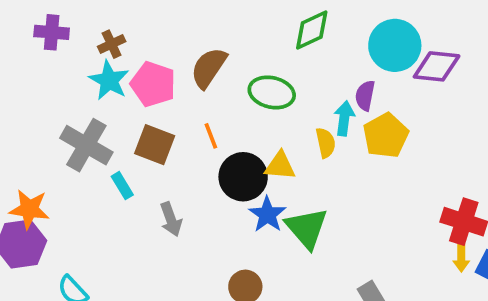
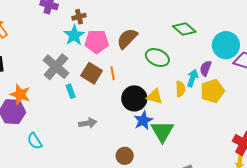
green diamond: (312, 30) -> (184, 29), turned 55
pink pentagon: (153, 84) -> (97, 42), turned -30
orange line: (211, 136) -> (113, 73), moved
gray arrow: (171, 219) -> (88, 123), moved, turned -90

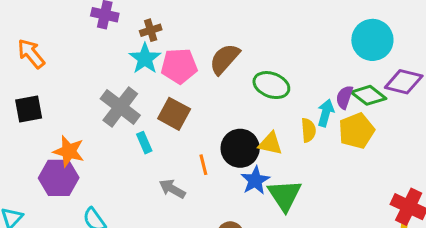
green diamond: (184, 29) -> (369, 95), moved
cyan circle: (226, 45) -> (372, 40), moved
orange line: (113, 73) -> (203, 165), moved
gray arrow: (88, 123) -> (172, 189), turned -138

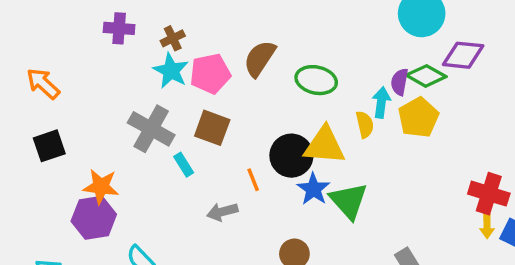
yellow triangle: (270, 144) -> (324, 145), size x1.5
gray arrow: (172, 189) -> (222, 212), turned -36

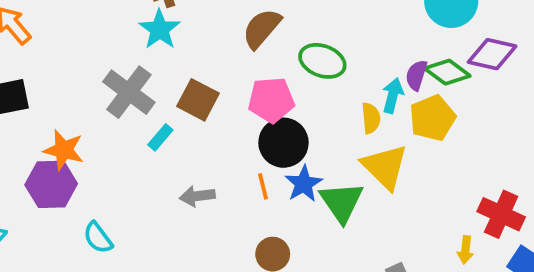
pink pentagon: (210, 74) -> (271, 100), moved
yellow triangle: (324, 145) -> (385, 167), moved, turned 33
cyan rectangle: (184, 165) -> (160, 137), turned 65
orange line: (253, 180) -> (263, 186), moved
yellow arrow: (487, 226) -> (465, 250), moved

